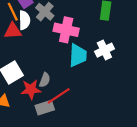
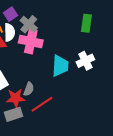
pink cross: (66, 30) -> (31, 41), moved
gray rectangle: (45, 108) -> (14, 114), moved

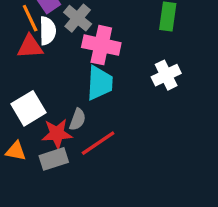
pink cross: (31, 41) -> (101, 45), moved
cyan trapezoid: (60, 66) -> (100, 83), moved

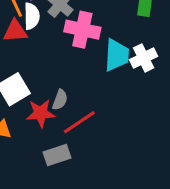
cyan trapezoid: (100, 83) -> (117, 55), moved
gray rectangle: (54, 159) -> (57, 155), moved

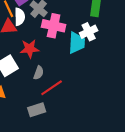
white cross: (144, 58) -> (89, 32), moved
red star: (41, 113) -> (30, 49), moved

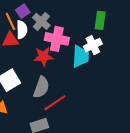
red star: (30, 49) -> (43, 56), moved
gray semicircle: (39, 73) -> (41, 87), size x1.5

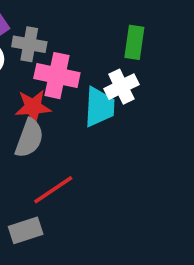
gray cross: (41, 21) -> (29, 44), turned -30
gray semicircle: (41, 87) -> (29, 138), moved

